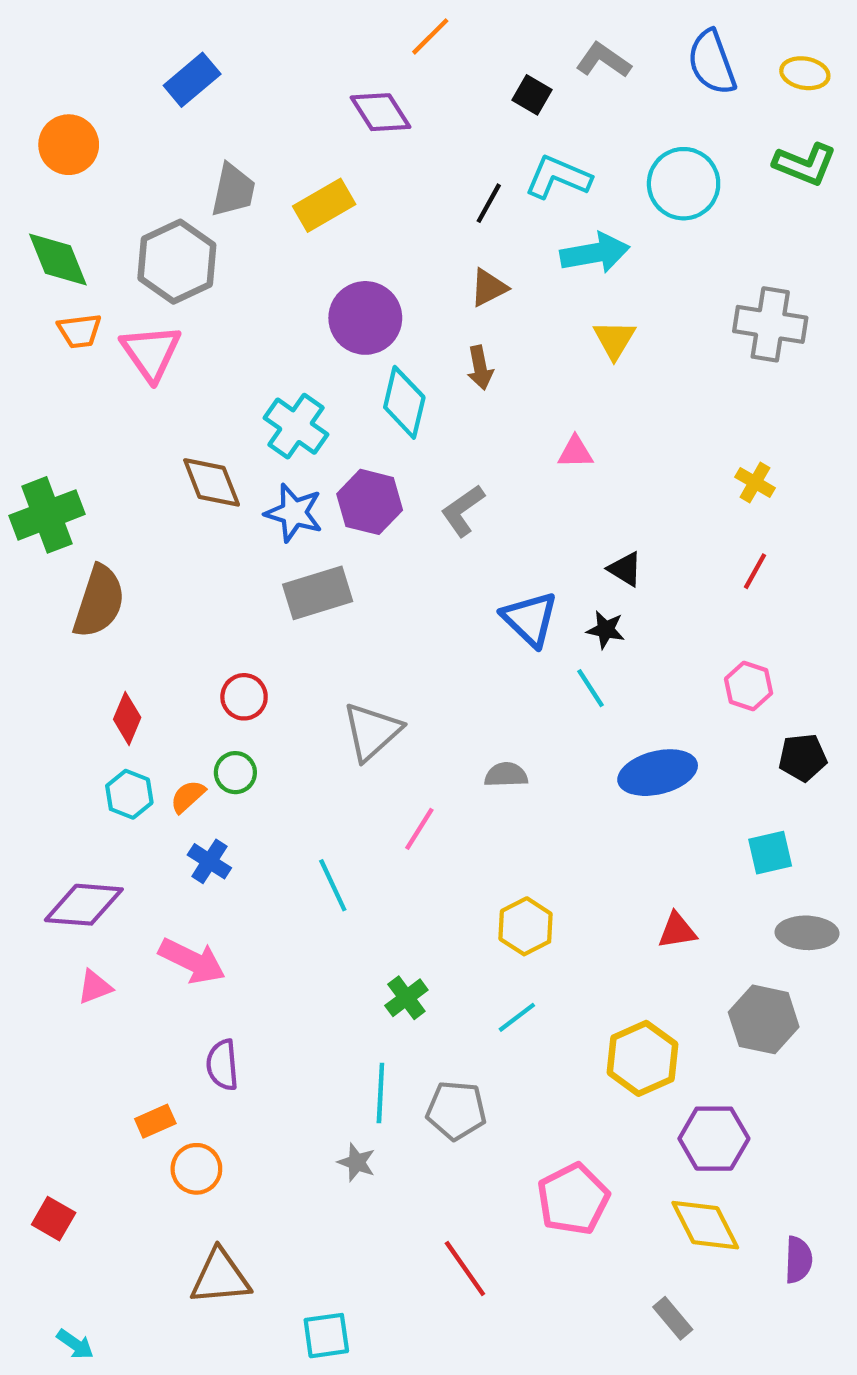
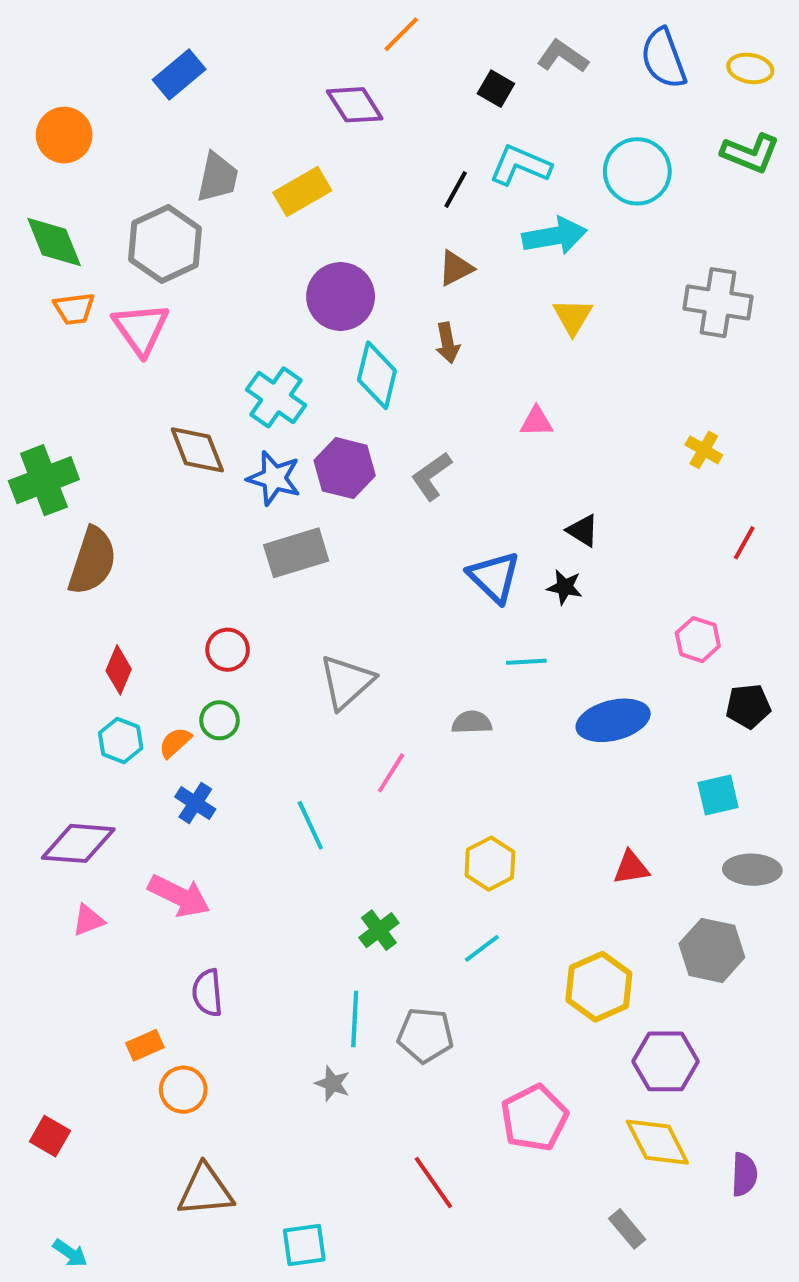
red line: (755, 571) -> (744, 543), moved
cyan line: (590, 688) -> (526, 662), moved, turned -60

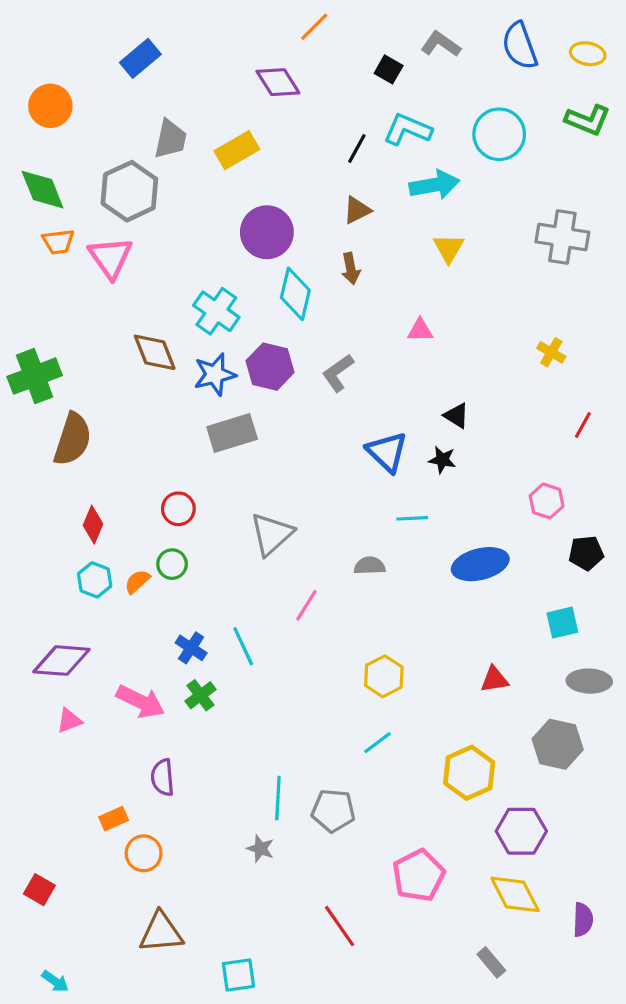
blue star: (274, 478) -> (215, 374), turned -30
blue cross: (195, 803) -> (191, 648), moved
green cross: (379, 930) -> (200, 695), moved

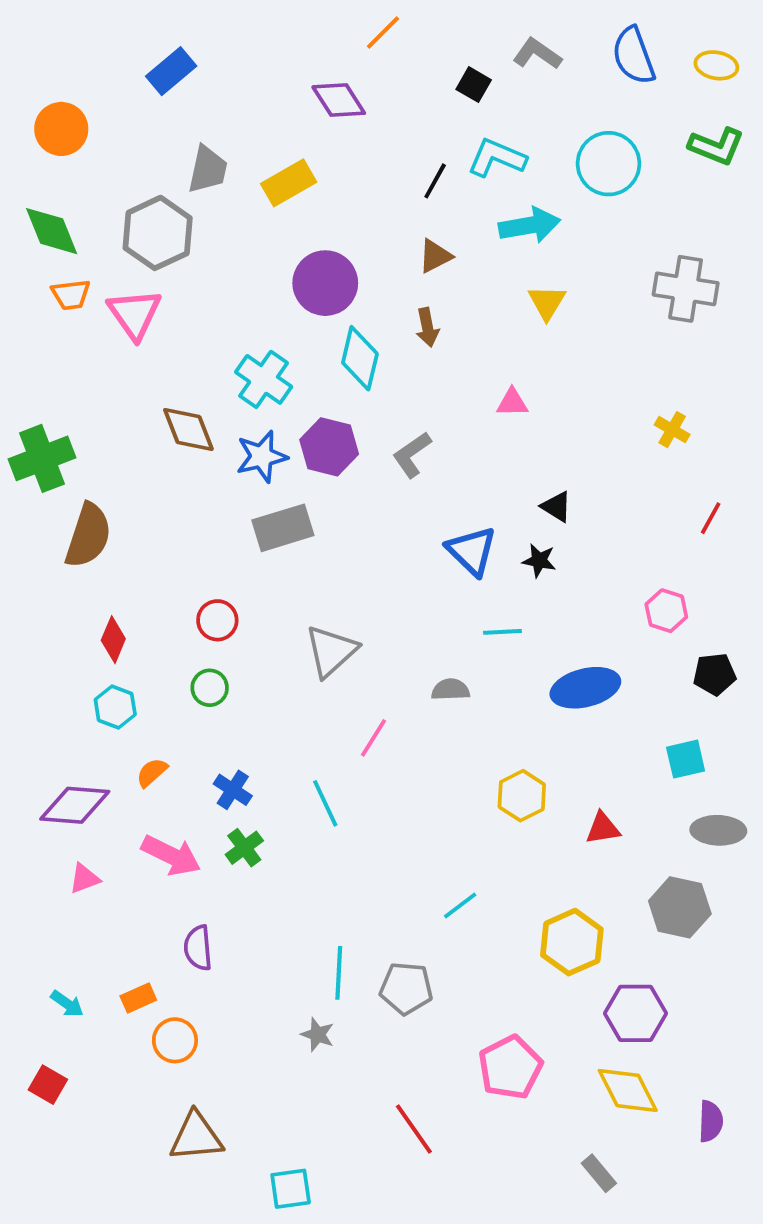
orange semicircle: (137, 581) -> (152, 773), moved
cyan line: (243, 646) -> (325, 803), moved
yellow hexagon: (384, 676) -> (522, 796), moved
cyan arrow: (55, 981) -> (67, 1004), moved

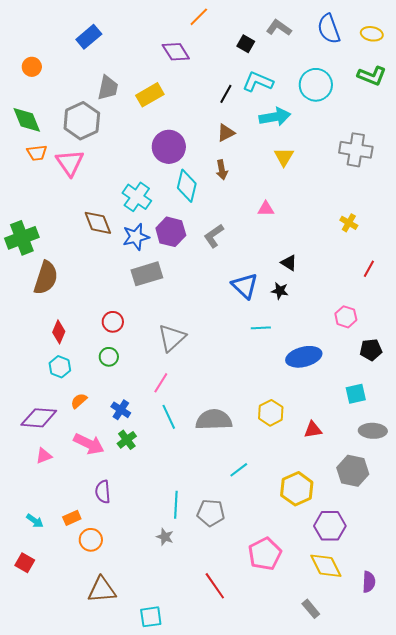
orange circle: (61, 129) -> (32, 67), size x0.7
gray semicircle: (451, 690) -> (214, 420), moved, size x1.8
pink line: (373, 738) -> (161, 383), moved

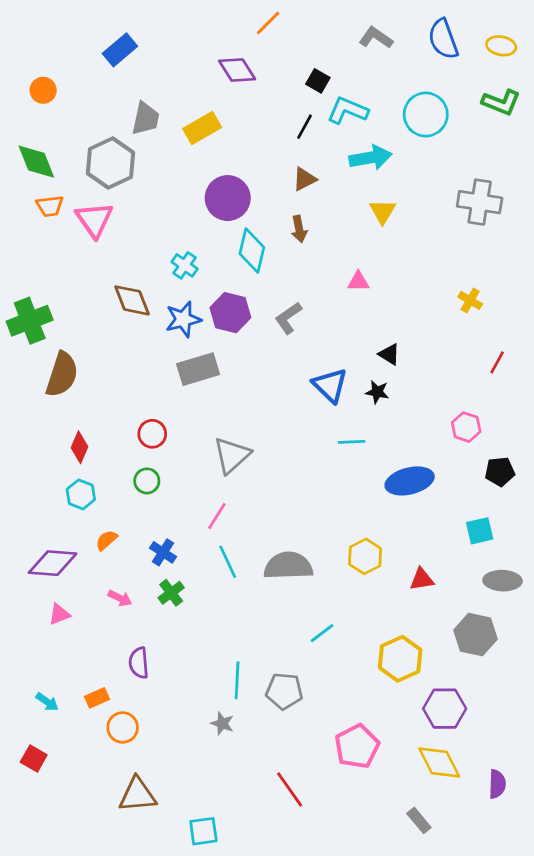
black square: (246, 44) -> (318, 81), moved
cyan cross: (137, 197) -> (185, 265), size x0.7
pink arrow: (89, 444) -> (120, 598), size x0.6

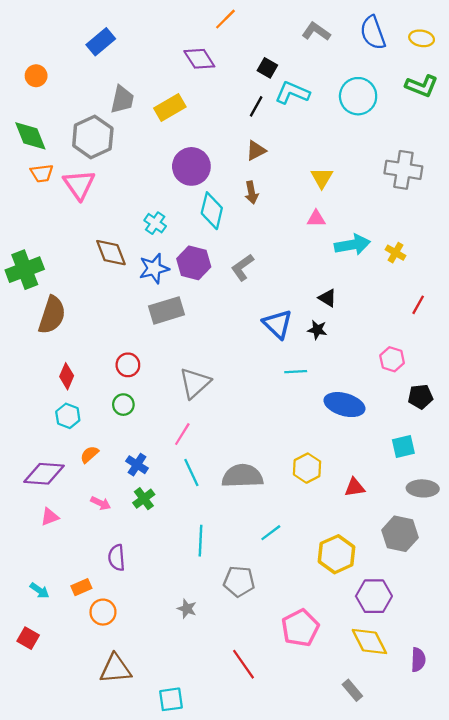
cyan arrow: (370, 158) -> (352, 245), moved
pink triangle: (358, 282) -> (316, 219), moved
blue ellipse: (410, 481) -> (344, 405), turned 30
cyan line: (237, 680) -> (200, 541), moved

